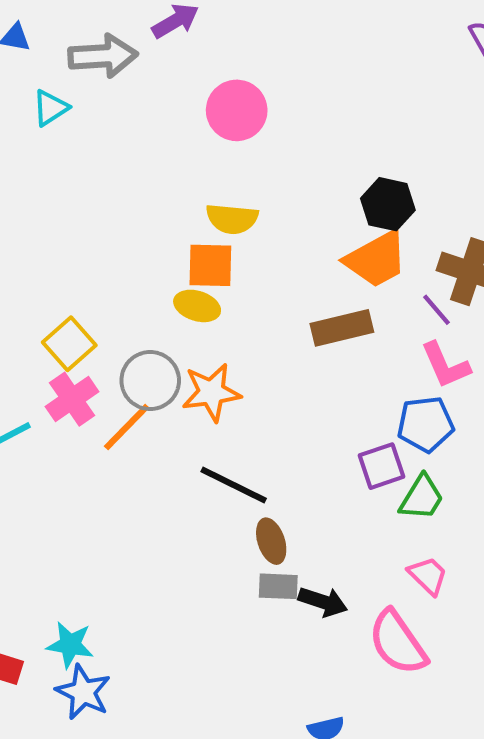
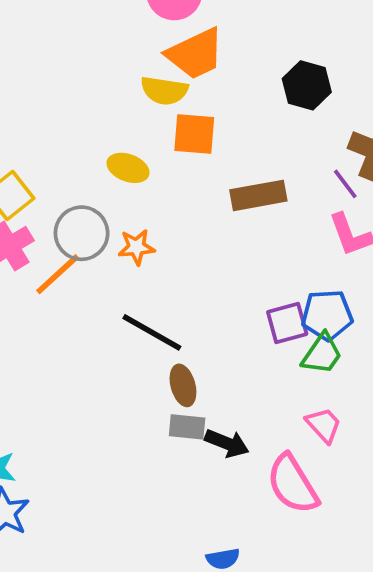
orange trapezoid: (376, 259) -> (195, 54), moved
orange square: (210, 265) -> (194, 134), moved
orange star: (211, 392) -> (136, 247), size x0.7
blue pentagon: (426, 424) -> (327, 315), moved

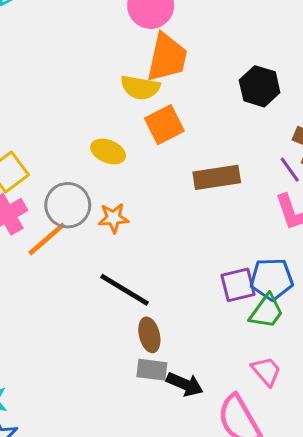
orange trapezoid: (195, 54) -> (167, 57), turned -54
orange square: (194, 134) -> (164, 125), turned -33

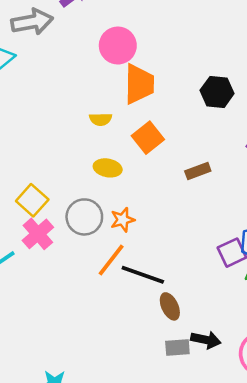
yellow semicircle: (140, 87) -> (101, 119), moved, size x0.7
brown rectangle: (217, 177) -> (198, 171), size x0.7
orange line: (47, 239) -> (111, 260), moved
gray rectangle: (152, 370) -> (177, 347), moved

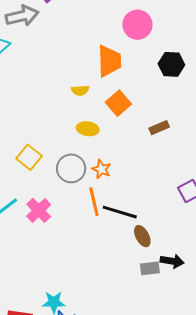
pink circle: (118, 46) -> (137, 25), moved
orange star: (123, 220) -> (101, 169), turned -30
pink cross: (38, 234) -> (39, 210), moved
orange line: (111, 260) -> (94, 202), turned -48

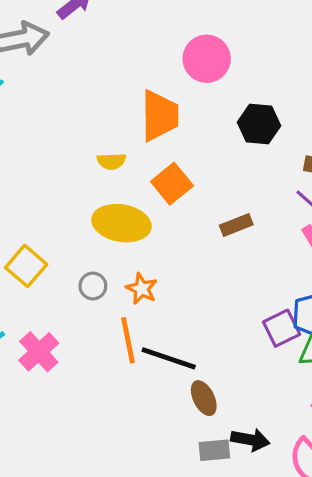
yellow ellipse: (88, 129) -> (121, 223), size x1.6
gray circle: (71, 168) -> (93, 286), size x0.6

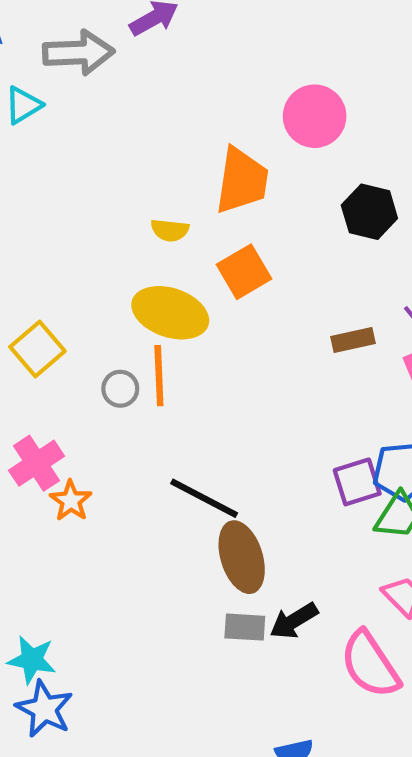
brown rectangle: (236, 225) -> (353, 340), moved
orange star: (142, 289) -> (71, 501), moved
orange line: (128, 340) -> (159, 376), moved
brown ellipse: (204, 398) -> (242, 557), size x1.5
black arrow: (250, 440) -> (294, 621), turned 129

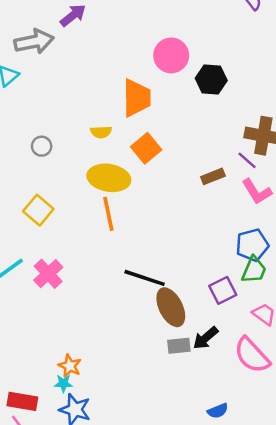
black hexagon: (369, 212) -> (211, 79), moved
gray circle: (120, 389) -> (42, 146), moved
purple square: (357, 482) -> (223, 290), moved
orange star: (71, 501) -> (70, 366), moved
cyan star: (32, 660) -> (63, 383), size x0.7

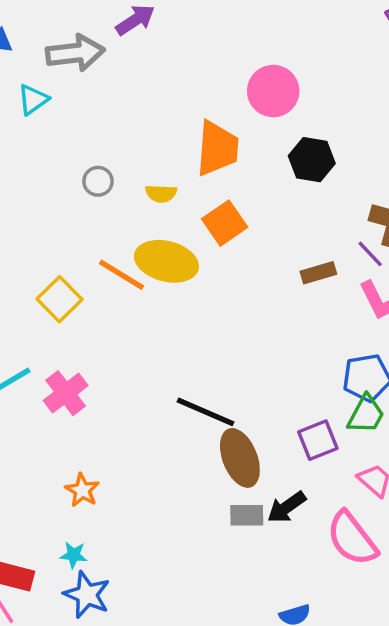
black hexagon: (211, 79) -> (312, 160), moved
gray circle: (42, 146) -> (98, 181), moved
orange line: (108, 214) -> (122, 275), moved, turned -52
orange star: (70, 366) -> (82, 490), moved

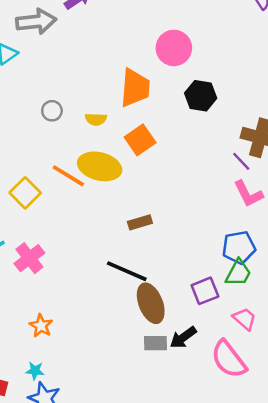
brown rectangle: (318, 273) -> (140, 222), moved

